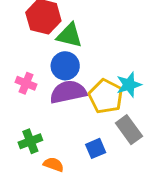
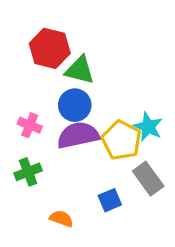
cyan star: (129, 85) -> (148, 127), turned -30
green cross: (30, 141) -> (28, 172), moved

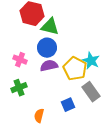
purple semicircle: (78, 135) -> (49, 66), size x0.7
orange semicircle: (61, 219) -> (39, 116), turned -96

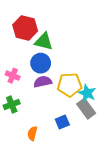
cyan star: (91, 61) -> (87, 93), moved
yellow pentagon: (75, 69) -> (70, 85), turned -30

